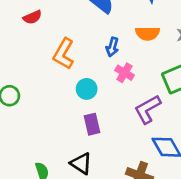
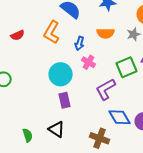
red semicircle: (32, 17) -> (18, 35), moved
orange L-shape: (64, 54) -> (52, 32), moved
cyan circle: (87, 89) -> (61, 74), size x1.5

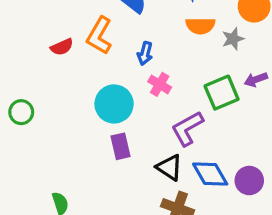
orange semicircle: (106, 33) -> (200, 26), moved
red semicircle: (18, 35) -> (62, 47), moved
black triangle: (57, 129) -> (169, 168), moved

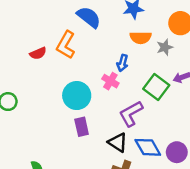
blue arrow: (145, 53) -> (123, 63), moved
green square: (222, 93) -> (156, 87), turned -30

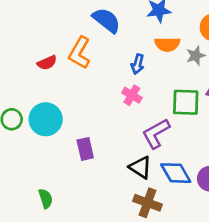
blue arrow: (123, 63) -> (138, 64), moved
green square: (156, 87) -> (186, 102), turned -35
cyan circle: (77, 96) -> (46, 119), moved
purple rectangle: (82, 127) -> (85, 149), moved

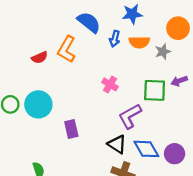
blue arrow: (138, 64) -> (115, 39), moved

